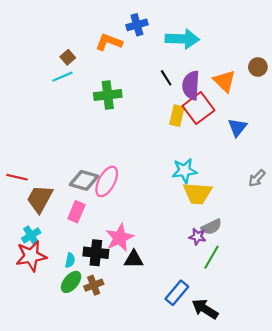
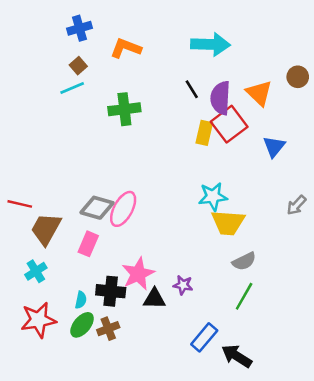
blue cross: (137, 25) -> (80, 28), moved
purple star: (197, 237) -> (183, 285), moved
red star: (31, 256) -> (38, 320), moved

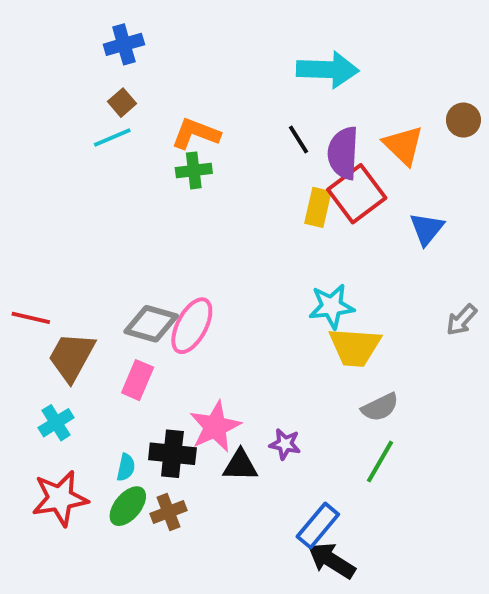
orange L-shape: (126, 48) -> (196, 134), moved
green cross: (124, 109) -> (194, 170), size x0.7
black arrow: (237, 356) -> (332, 560), moved

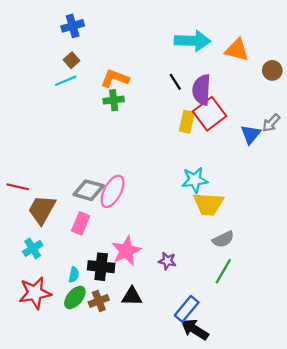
orange triangle: (403, 145) -> (237, 50), moved, turned -30
gray arrow: (462, 320) -> (271, 123), moved
black triangle: (240, 465) -> (132, 296), moved

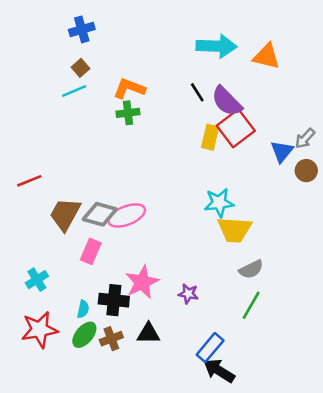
brown circle: (272, 70) -> (306, 171), moved
purple semicircle: (202, 90) -> (227, 101), turned -48
red line: (18, 187) -> (29, 181), moved, turned -35
pink ellipse: (113, 191) -> (127, 215), turned 40
brown trapezoid: (42, 210) -> (65, 214), moved

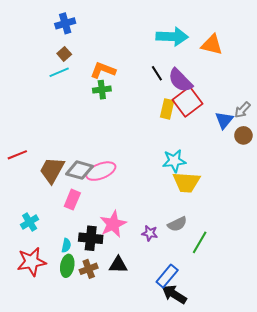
red line: (29, 181) -> (17, 155), moved
gray semicircle: (251, 269) -> (177, 224), moved
green ellipse: (84, 335) -> (67, 266), turned -30

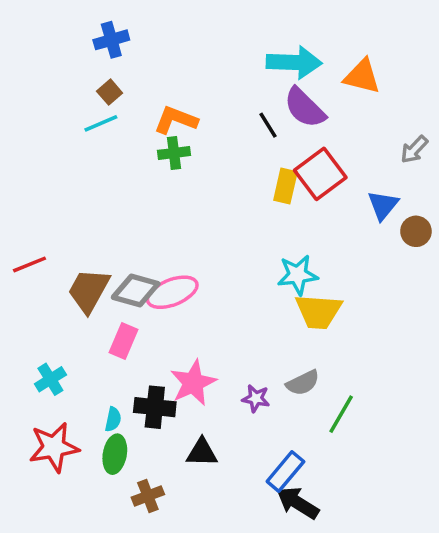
purple semicircle: (180, 80) -> (305, 108), moved
gray arrow: (242, 110) -> (414, 149), moved
brown cross: (89, 269) -> (148, 496), moved

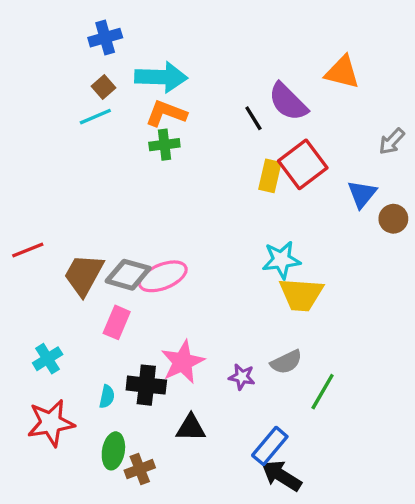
cyan arrow: (294, 62) -> (161, 77), moved
green ellipse: (115, 454) -> (113, 451), moved

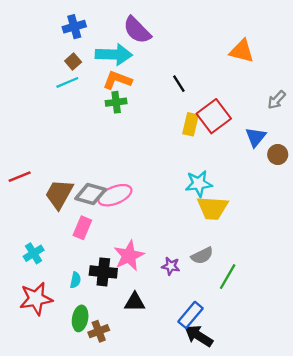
purple semicircle: (288, 102) -> (137, 30), moved

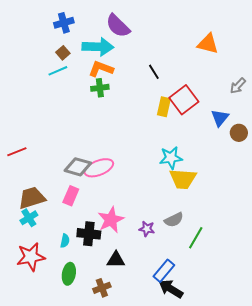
brown trapezoid: (59, 194) -> (32, 198), moved, turned 44
brown cross: (99, 331) -> (102, 288), moved

